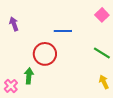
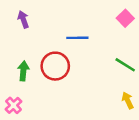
purple arrow: (14, 24) -> (23, 19), moved
green arrow: (29, 76) -> (23, 71), moved

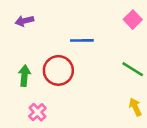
purple arrow: (23, 19) -> (24, 21), turned -84
pink cross: (14, 105) -> (37, 112), moved

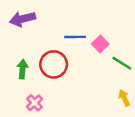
pink square: (133, 20) -> (100, 44), moved
purple arrow: (24, 21) -> (22, 19), size x1.5

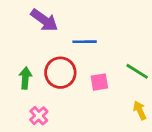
purple arrow: (22, 19) -> (44, 20), moved, turned -130
pink square: (100, 44) -> (99, 82), moved, turned 35

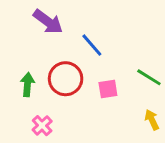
blue line: (85, 42) -> (92, 45), turned 50

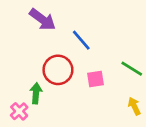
green arrow: (27, 85) -> (36, 93), moved
pink cross: (42, 126) -> (19, 111), moved

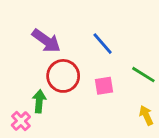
purple arrow: (42, 19) -> (46, 41), moved
blue line: (81, 40) -> (103, 44), moved

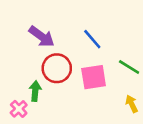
pink square: (104, 86) -> (94, 77), size x1.5

